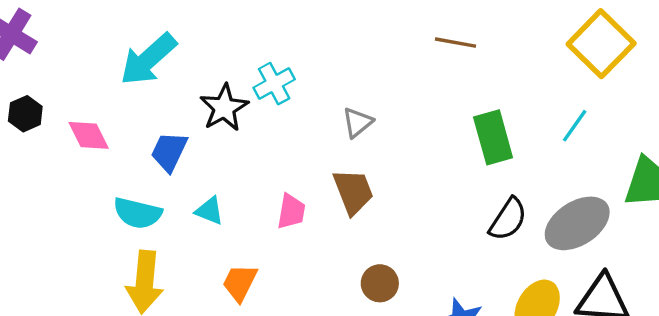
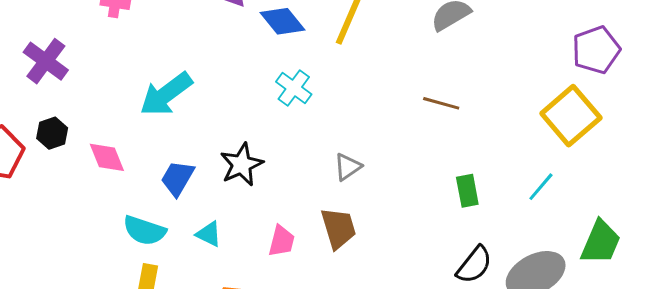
cyan cross: (274, 84) -> (294, 88), moved, turned -30
black star: (224, 108) -> (242, 164), moved
green rectangle: (493, 137) -> (467, 191), size x0.7

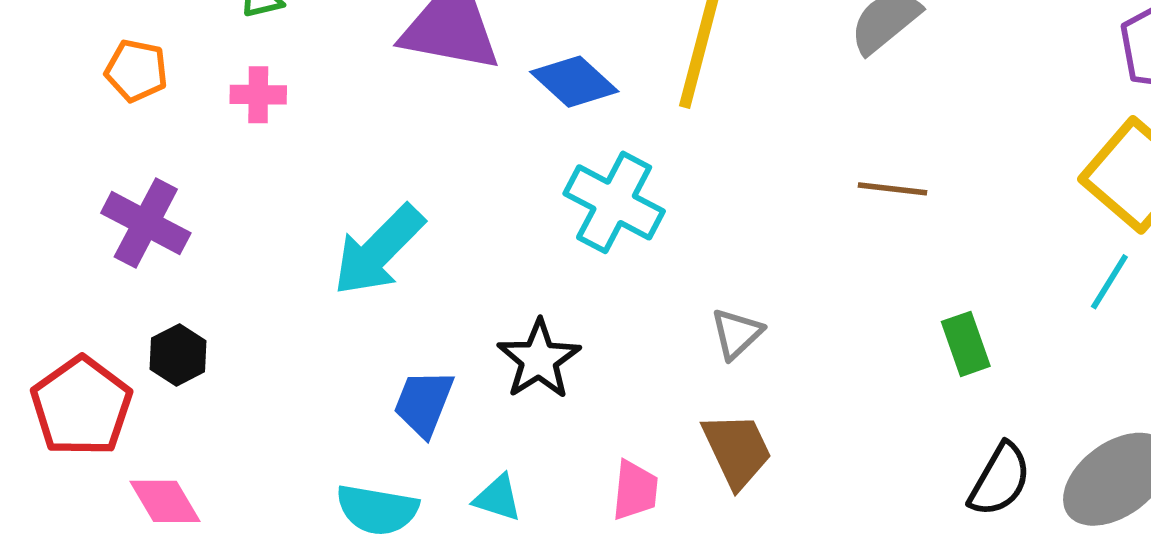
cyan cross: (294, 88) -> (614, 202), size x1.4
pink diamond: (107, 157) -> (165, 501), moved
cyan line: (541, 187) -> (1109, 282), moved

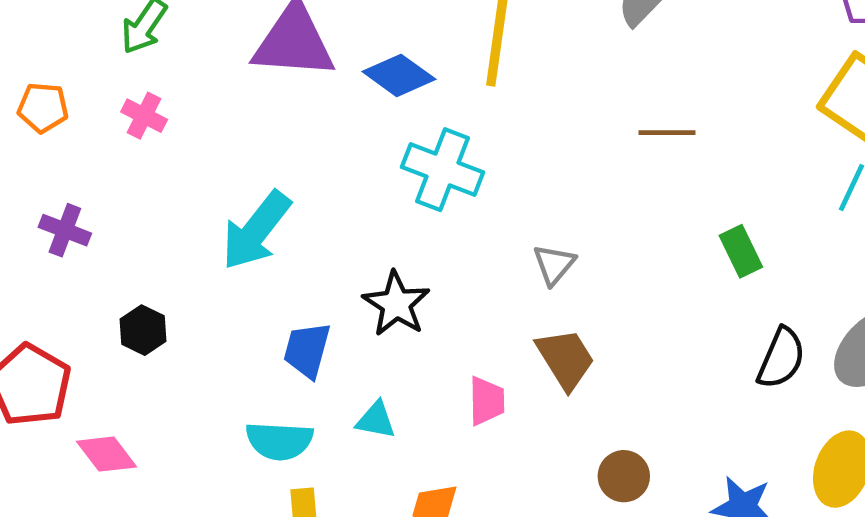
pink cross: (258, 95) -> (144, 116), turned 33
purple cross: (146, 223) -> (65, 230), size x0.7
black hexagon: (178, 355) -> (143, 330), moved

